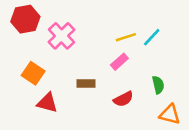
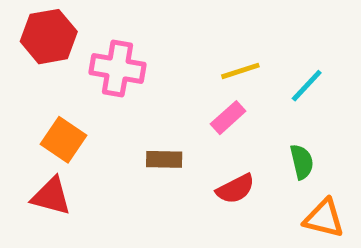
pink cross: (61, 36) -> (118, 68), turned -36
cyan line: (152, 37) -> (307, 86), moved
red triangle: (47, 103) -> (51, 196), moved

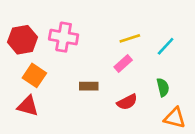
red hexagon: (49, 37) -> (23, 40), moved

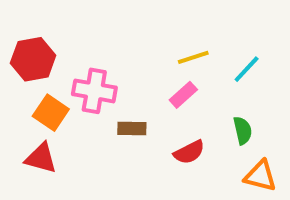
pink cross: (64, 37) -> (94, 91), moved

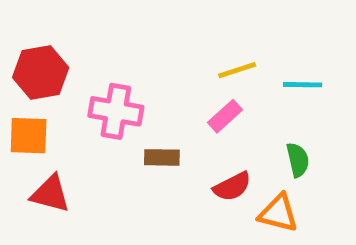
cyan line: (247, 69) -> (303, 85), turned 48
orange square: (51, 113) -> (29, 136), moved, turned -32
orange triangle: (260, 176) -> (278, 213), moved

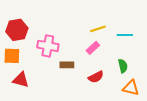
orange triangle: (278, 213) -> (131, 88), moved

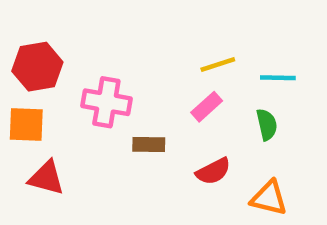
green semicircle: (123, 66) -> (267, 125), moved
orange triangle: (131, 88) -> (269, 198), moved

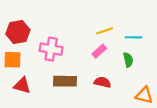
brown rectangle: (149, 145) -> (65, 81), moved, size x1.5
red semicircle: (213, 171) -> (102, 82), turned -140
orange triangle: (269, 198) -> (144, 95), moved

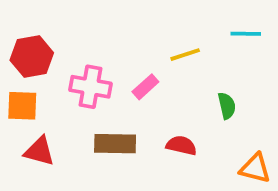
cyan line: (134, 37) -> (246, 34), moved
pink rectangle: (99, 51) -> (145, 87), moved

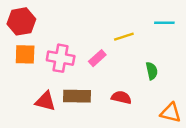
red hexagon: (32, 57) -> (21, 21), moved
orange square: (22, 106) -> (25, 54), moved
red triangle: (39, 151) -> (45, 101), moved

